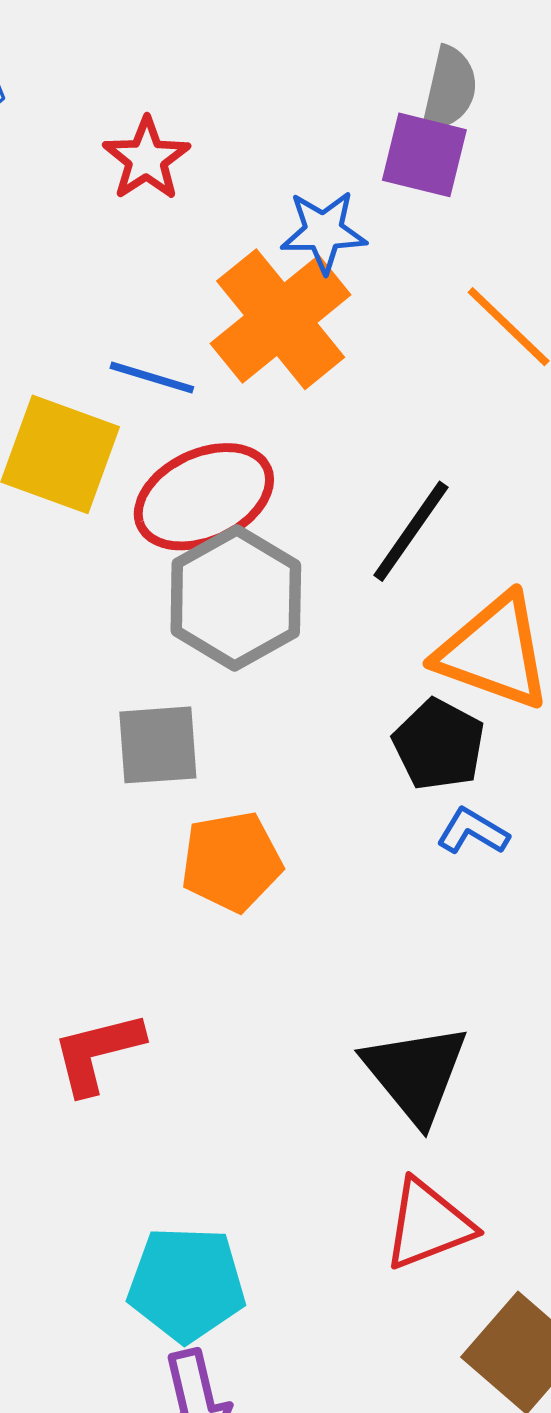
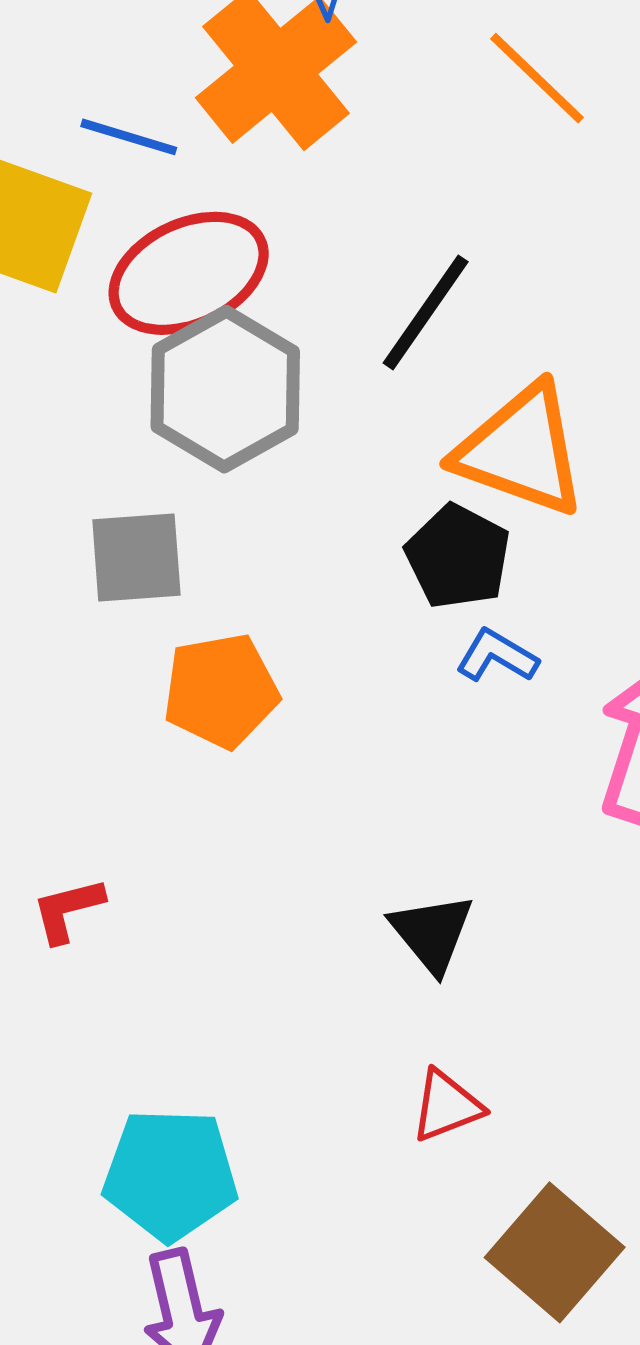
red L-shape: (97, 1053) -> (68, 910), size x0.7
black triangle: (416, 1073) -> (432, 933), size x0.7
red triangle: (428, 1224) -> (447, 1106), size x0.7

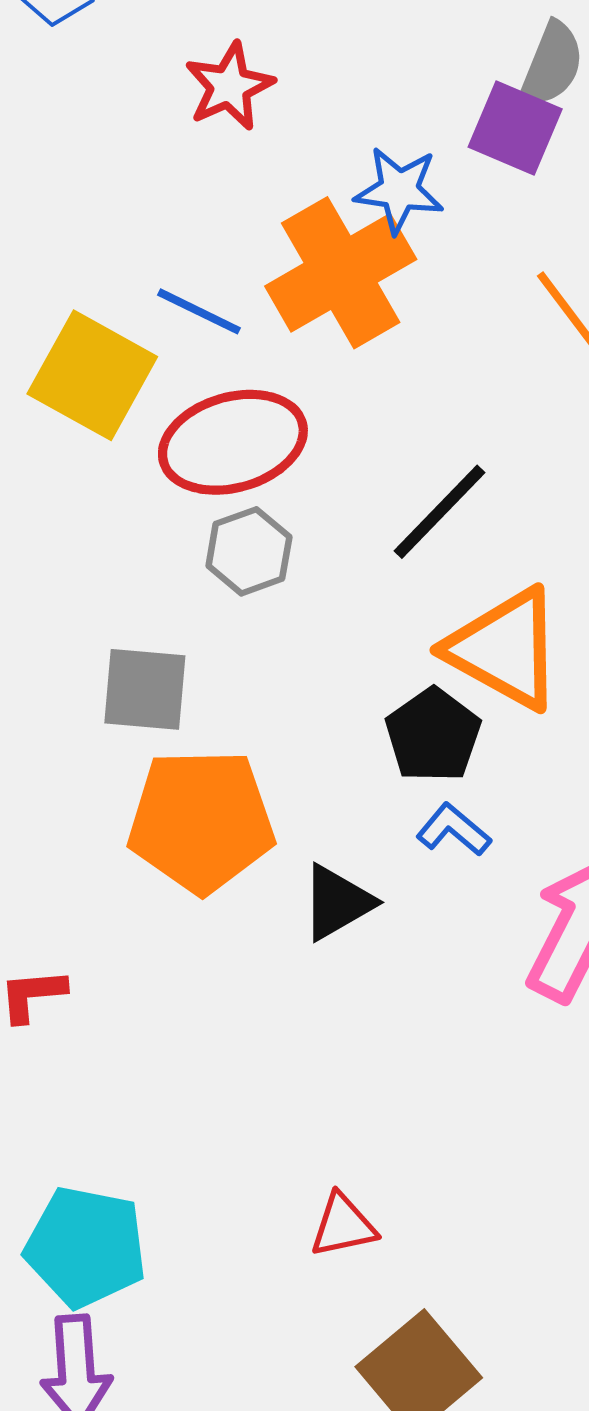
gray hexagon: (225, 389) -> (249, 551), size x0.6
orange pentagon: (221, 691) -> (201, 821), size x1.4
black triangle: (432, 933) -> (337, 902), moved, turned 30

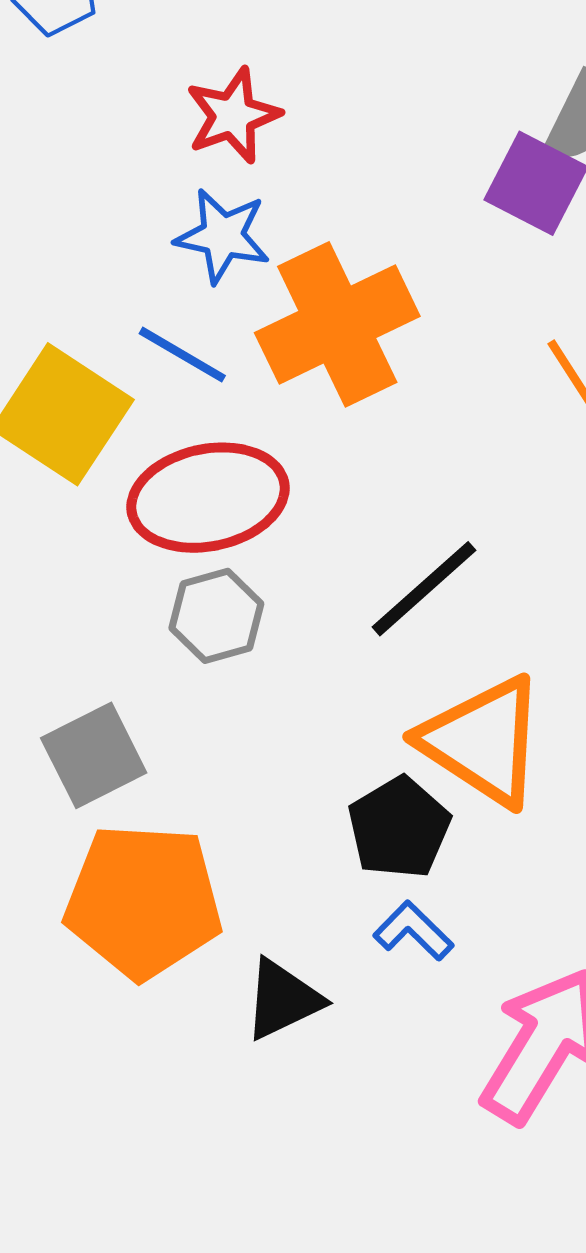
blue star: (399, 190) -> (223, 236), moved
gray square: (145, 689) -> (94, 755), turned -36

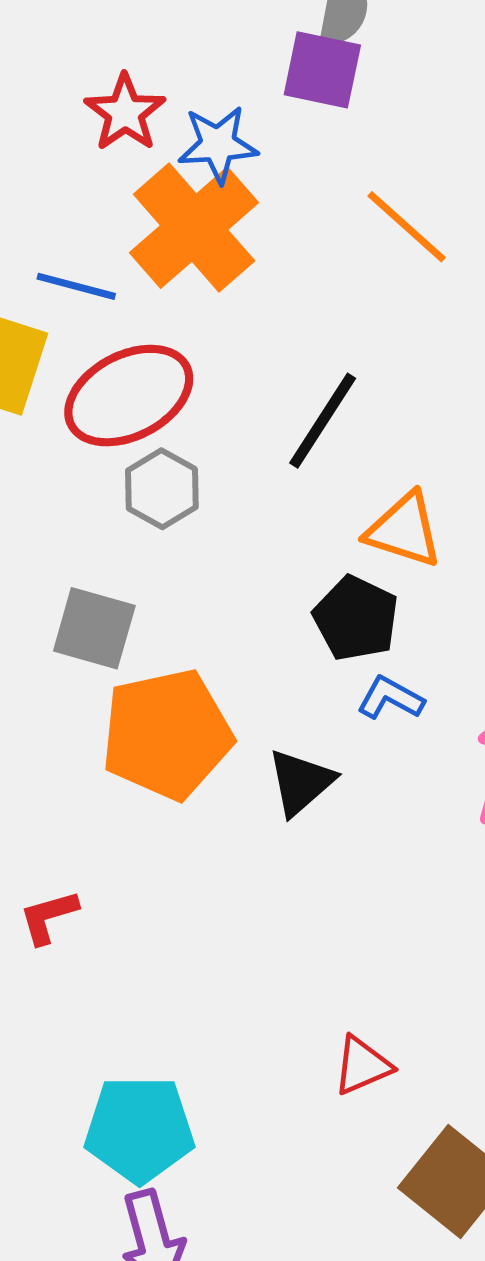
red star: (233, 115) -> (125, 113), moved
blue star: (223, 236) -> (218, 144), moved
orange triangle: (483, 741) -> (404, 530), size x0.7
gray square: (94, 755) -> (94, 628), turned -32

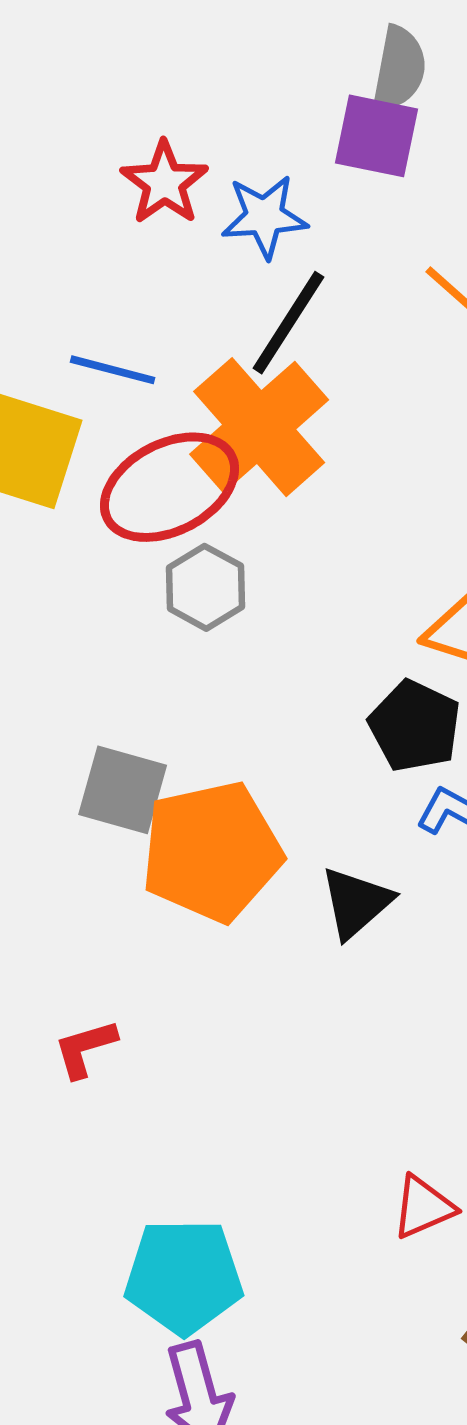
orange cross: (194, 228) -> (259, 427), moved
black line: (323, 421) -> (288, 323), moved
gray square: (94, 628) -> (123, 790), moved

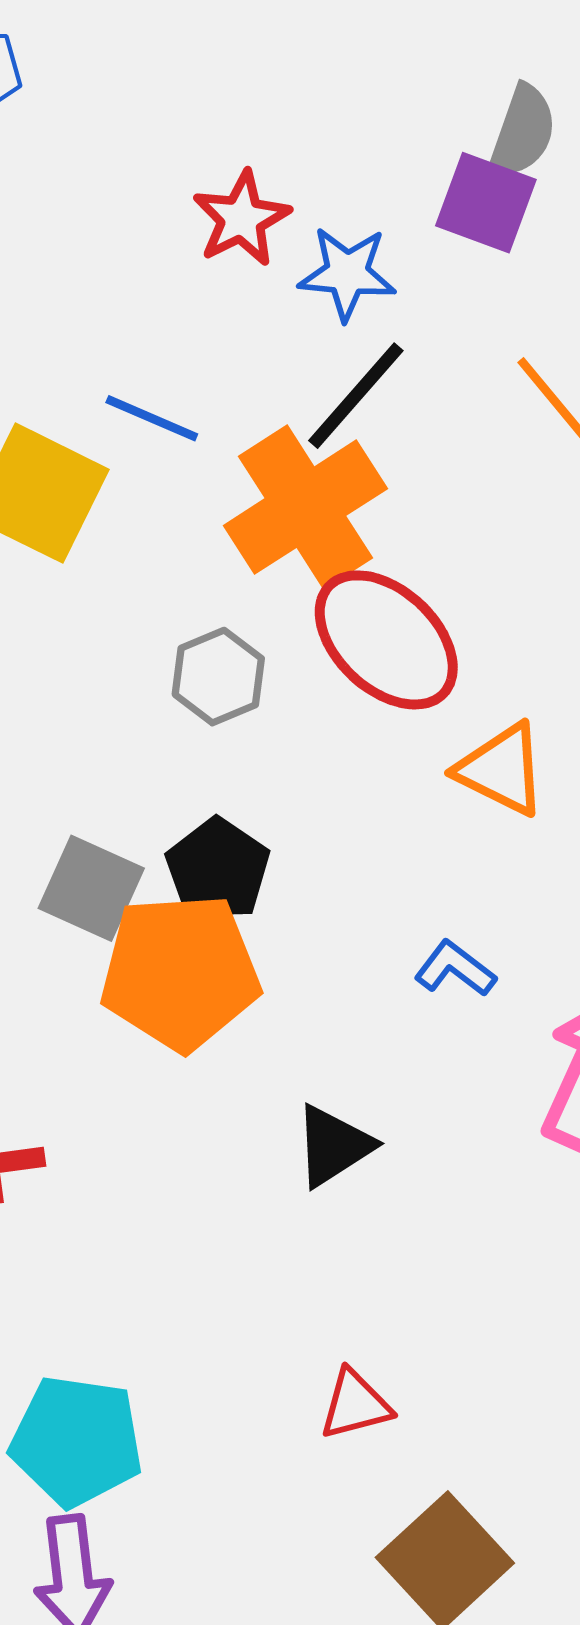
red ellipse: (169, 487) -> (386, 640), moved, turned 62
black pentagon: (415, 726) -> (218, 869), moved
black triangle: (356, 903) -> (333, 1146), moved

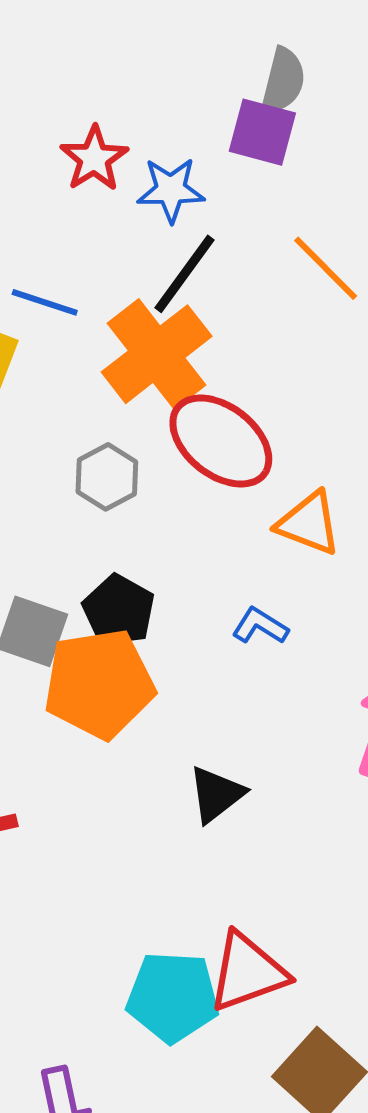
blue L-shape: (455, 969) -> (260, 626), moved
red triangle: (355, 1405) -> (248, 972), size x1.6
cyan pentagon: (77, 1441) -> (173, 997), moved

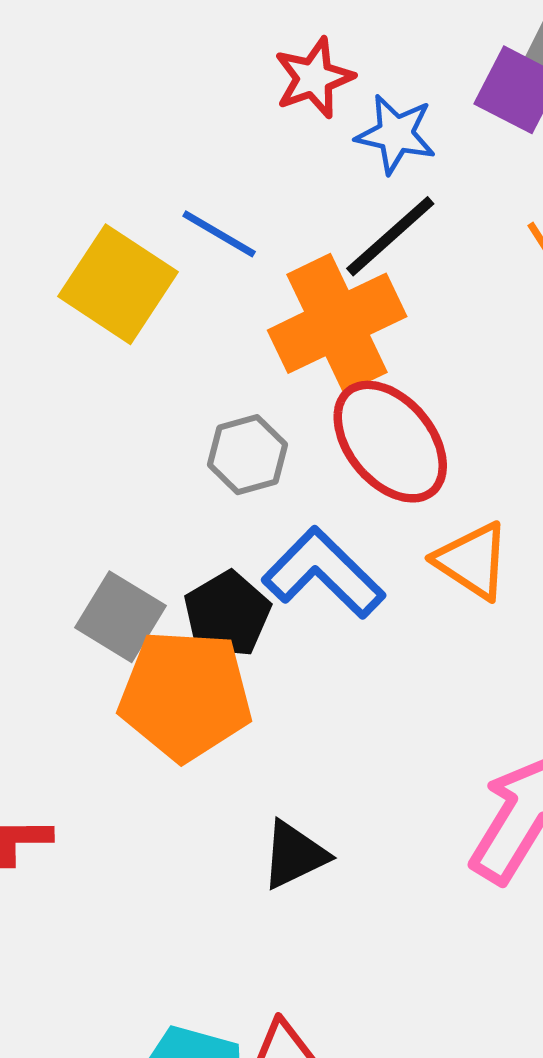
blue L-shape: (260, 626) -> (324, 573), moved, size x1.8

